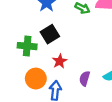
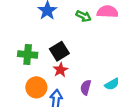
black square: (50, 34) -> (59, 51), moved

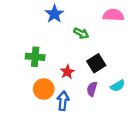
green arrow: (84, 16) -> (81, 33), moved
black square: (59, 51) -> (96, 63), moved

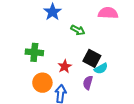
black square: (96, 63) -> (92, 58), turned -30
cyan semicircle: (118, 86) -> (101, 69), moved

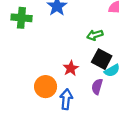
green arrow: (78, 30) -> (95, 35), moved, turned 136
green cross: (34, 52) -> (21, 18), moved

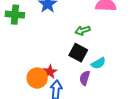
black square: (102, 59) -> (78, 53), moved
red star: (71, 68) -> (50, 72), moved

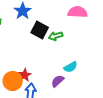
black square: (78, 53) -> (40, 30), moved
purple semicircle: (85, 78) -> (58, 81), turned 32

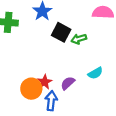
purple semicircle: (58, 81) -> (68, 83), moved

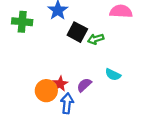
cyan semicircle: (95, 73) -> (113, 75), turned 56

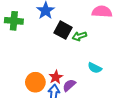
red star: (60, 84) -> (56, 77), moved
purple semicircle: (84, 85) -> (69, 85), moved

